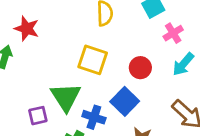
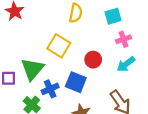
blue square: (125, 101) -> (76, 82), turned -35
blue cross: (94, 117) -> (50, 89), turned 35

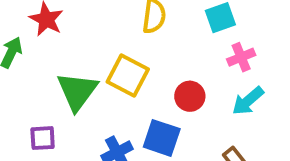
green triangle: (32, 69) -> (77, 91), moved

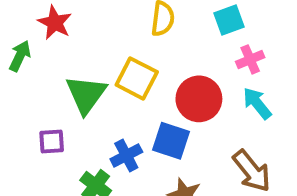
red circle: (190, 96) -> (199, 99), size x1.5
cyan arrow: (248, 101) -> (257, 103), turned 92

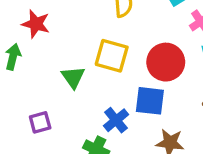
green triangle: (86, 94) -> (73, 77), size x0.7
purple square: (52, 142) -> (40, 122), moved

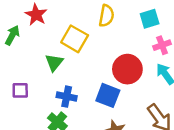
yellow square: (112, 56) -> (75, 39), moved
blue cross: (116, 120) -> (67, 97), moved, turned 36

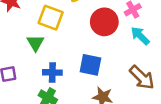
red circle: (127, 69) -> (104, 22), moved

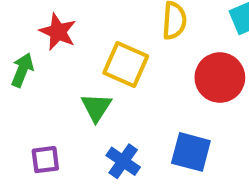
blue cross: (52, 72) -> (123, 161), turned 30

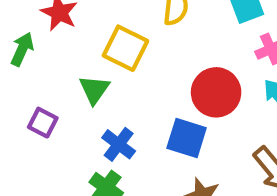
red circle: (220, 78) -> (216, 92), moved
purple square: (45, 160) -> (43, 123), moved, turned 32

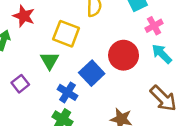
purple square: (43, 123) -> (20, 84), turned 30
blue square: (187, 138) -> (92, 73), moved, turned 35

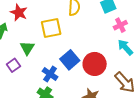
yellow square: (66, 34) -> (51, 28), turned -35
red circle: (124, 55) -> (95, 64), moved
green triangle: (50, 61) -> (27, 48), moved

